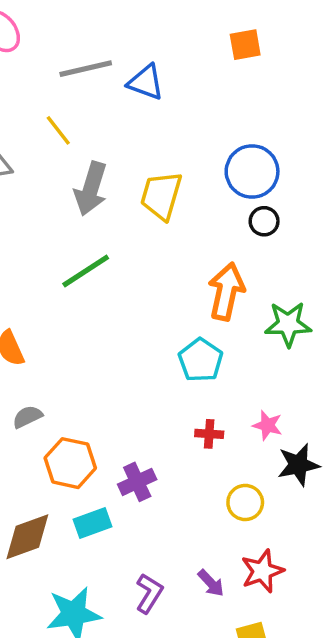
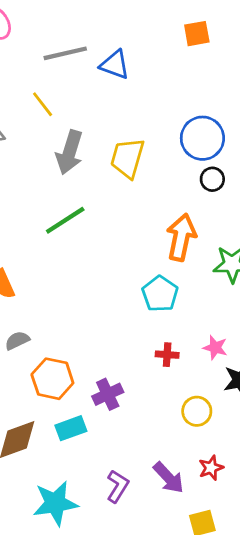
red star: (262, 571) -> (211, 468), size x0.7
purple arrow: (211, 583) -> (168, 478), size x1.4

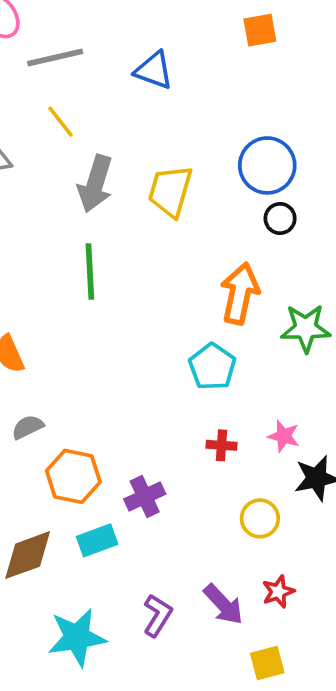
gray line: (65, 53) -> (55, 58), moved
green line: (65, 220) -> (90, 272), turned -60

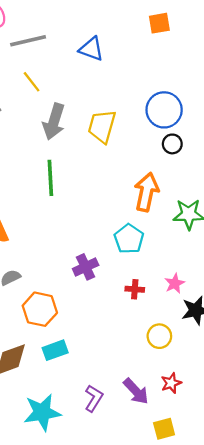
pink star: (284, 436) -> (175, 283), turned 30
purple cross: (145, 497) -> (86, 267), moved

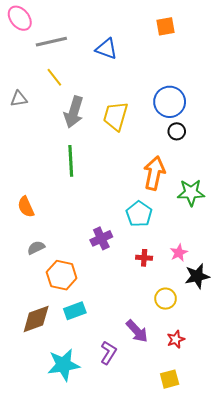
purple arrow: (136, 391) -> (137, 331), moved

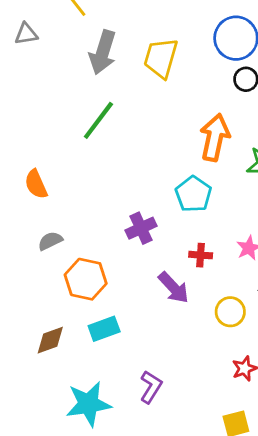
green line: (71, 161) -> (98, 120), turned 40
brown diamond: (36, 319) -> (50, 340), size x0.7
purple arrow: (137, 331) -> (174, 288), moved

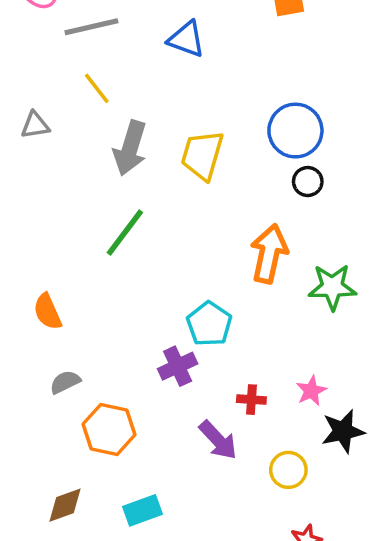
cyan pentagon: (193, 194) -> (209, 324), moved
cyan rectangle: (104, 329) -> (142, 510), moved

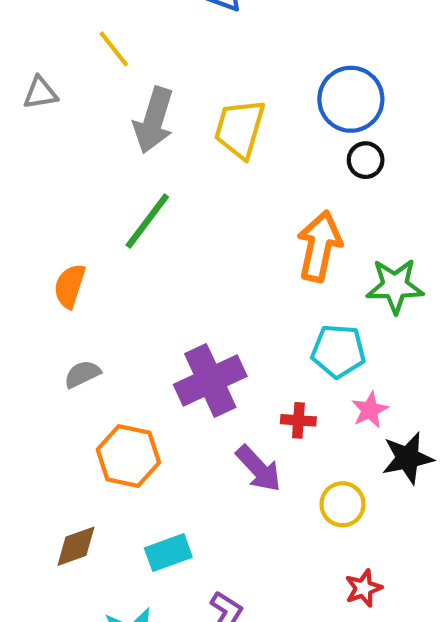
orange semicircle: (47, 312) -> (70, 286), moved, turned 42
cyan pentagon: (209, 324) -> (338, 351), moved, turned -30
purple cross: (178, 366) -> (210, 380), size x1.5
gray semicircle: (65, 382) -> (82, 374), moved

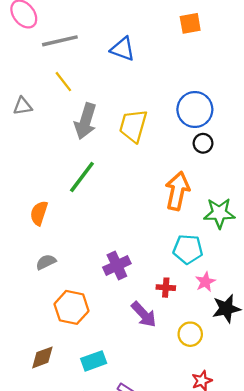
purple cross: (210, 380) -> (117, 265), size x0.7

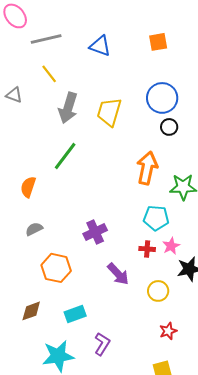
orange square: (190, 23) -> (158, 42), moved
gray triangle: (23, 106) -> (14, 95), turned 30
red cross: (166, 288) -> (147, 249), moved

